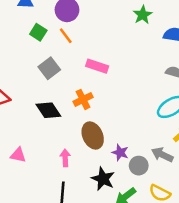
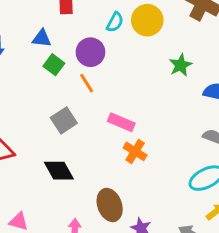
green square: (38, 32) -> (54, 65), moved
orange cross: (83, 99) -> (135, 151), moved, turned -36

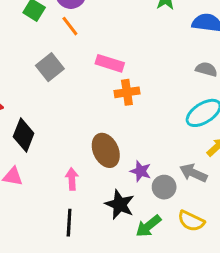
orange cross: (135, 151) -> (127, 92), turned -35
black diamond: (59, 171) -> (24, 135), moved, turned 56

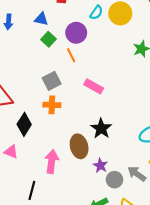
orange cross: (127, 92) -> (52, 105), moved
pink arrow: (72, 179) -> (52, 162), size x1.5
black star: (120, 204) -> (101, 128), moved
black line: (69, 223) -> (32, 190), moved

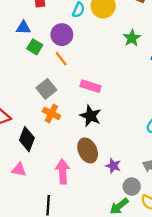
orange cross: (52, 105) -> (51, 113), turned 35
black star: (101, 128) -> (91, 116), moved
gray circle: (115, 180) -> (132, 187), moved

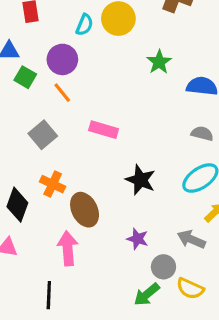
orange cross: (51, 113) -> (53, 184), moved
black star: (91, 116) -> (141, 180), moved
brown ellipse: (88, 150) -> (85, 210), moved

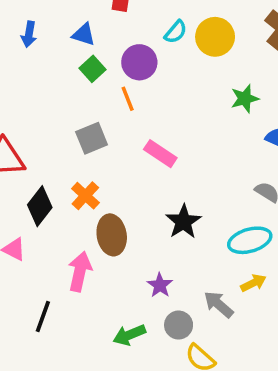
green arrow: (147, 294) -> (129, 335), moved

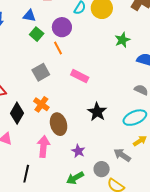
purple star: (160, 285) -> (78, 151), moved

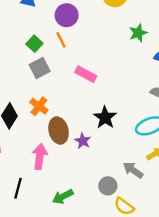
green square: (37, 34) -> (34, 44), moved
purple star: (78, 151) -> (83, 141), moved
green arrow: (75, 178) -> (63, 197), moved

